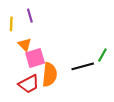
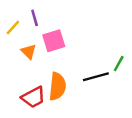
yellow line: (11, 24) -> (13, 27), turned 40
pink square: (35, 58) -> (54, 41), moved

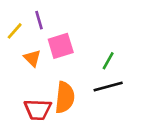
green line: (119, 64) -> (108, 61), moved
red trapezoid: (33, 97) -> (38, 110), turned 30

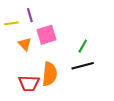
yellow line: (15, 31) -> (11, 23), turned 40

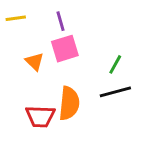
purple line: (30, 15) -> (60, 21), moved
yellow line: (11, 23) -> (16, 18), moved

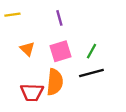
purple line: (60, 21) -> (59, 18), moved
pink square: (65, 49) -> (61, 51), moved

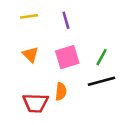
yellow line: (12, 15) -> (29, 16), moved
orange semicircle: (55, 82) -> (61, 91), size x0.6

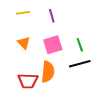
green line: (102, 57) -> (80, 45), turned -48
orange semicircle: (61, 91) -> (48, 72), size x1.5

